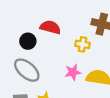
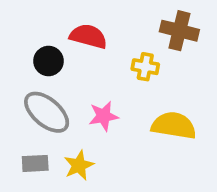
pink star: (73, 72) -> (104, 116), moved

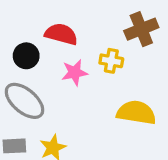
brown cross: (179, 31) -> (141, 29), turned -36
pink star: (104, 116) -> (75, 73), moved

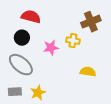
red semicircle: (61, 34) -> (31, 17), moved
yellow semicircle: (136, 113) -> (88, 72), size x0.7

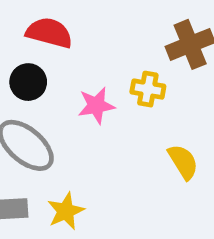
yellow semicircle: (88, 72) -> (183, 162), turned 49

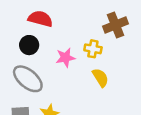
yellow semicircle: (183, 162) -> (100, 78), moved

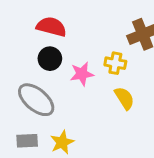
black circle: (29, 45) -> (50, 59), moved

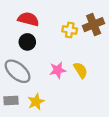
yellow cross: (115, 63) -> (70, 30), moved
pink star: (82, 74) -> (58, 70), moved

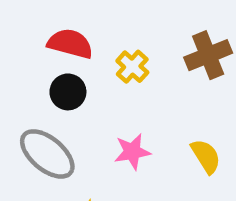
yellow cross: (70, 30) -> (132, 67), moved, turned 32
yellow semicircle: (81, 70) -> (206, 156), moved

